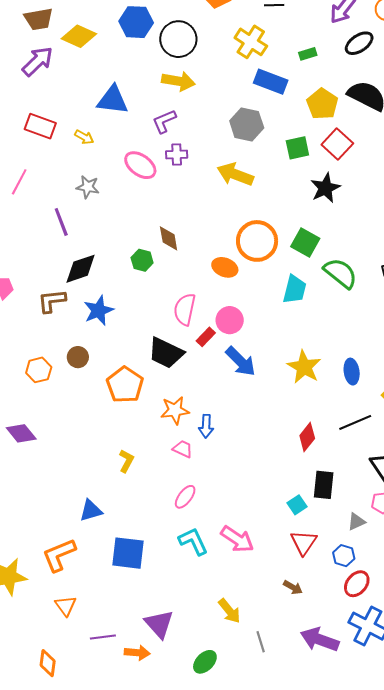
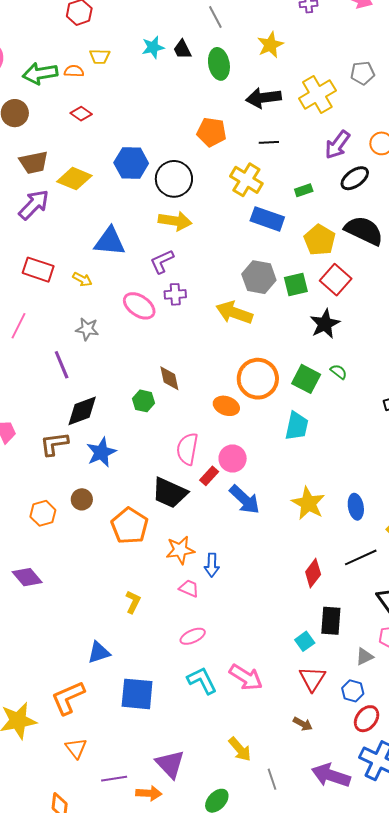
gray hexagon: (247, 124) -> (259, 277), moved
green semicircle: (341, 273) -> (339, 372), moved, size x0.5
pink ellipse: (185, 497) -> (193, 636), turned 30

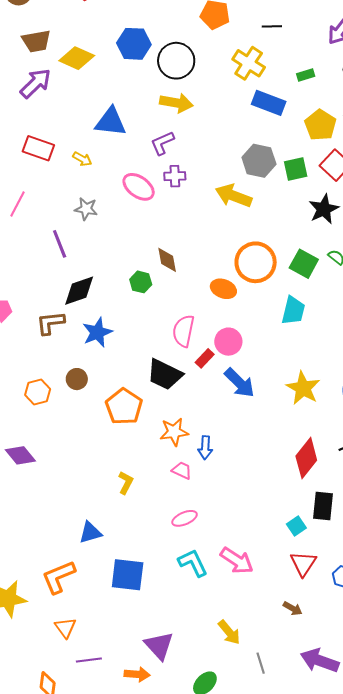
red diamond: (313, 573) -> (306, 458), size x1.4
purple line: (114, 779) -> (89, 660), moved

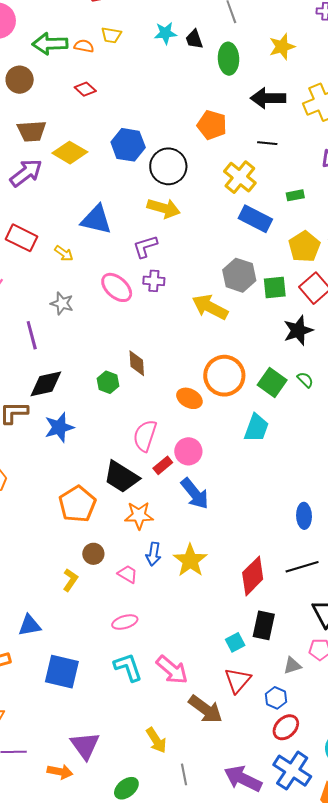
brown circle: (77, 379) -> (93, 554), moved
yellow star: (303, 388) -> (190, 560), moved
orange star: (174, 432) -> (139, 515), moved
brown arrow: (293, 608) -> (206, 709), moved, size x1.8

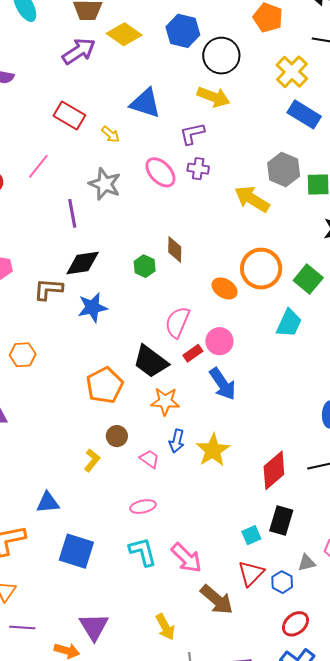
gray star: (62, 303) -> (105, 184), size x1.4
blue hexagon: (276, 698) -> (282, 582), moved

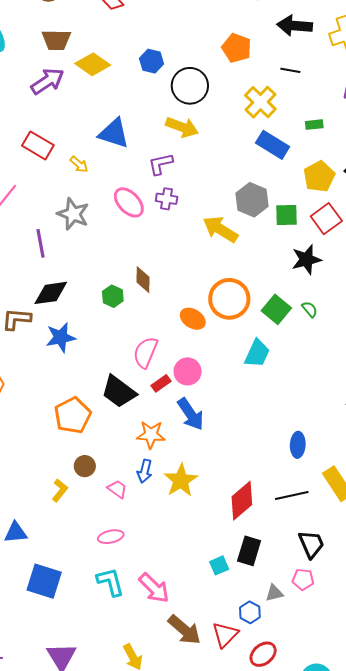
blue hexagon: (183, 31) -> (151, 61), size x0.7
orange star: (165, 401) -> (151, 435), moved
red triangle: (251, 573) -> (225, 635), moved

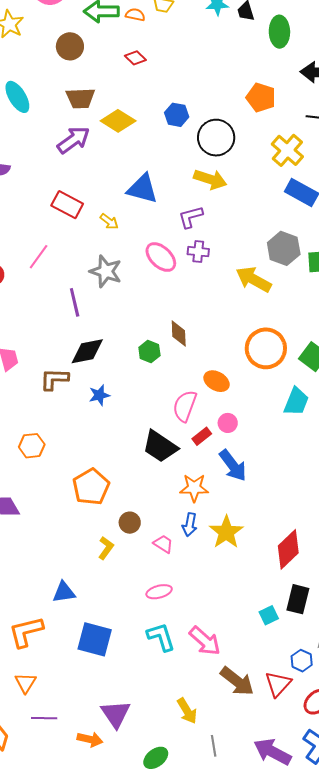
orange ellipse: (193, 319) -> (217, 381), moved
blue star: (61, 337) -> (99, 395), size x0.7
pink circle: (188, 371) -> (228, 423), size x0.7
orange pentagon: (73, 415) -> (91, 487), moved

